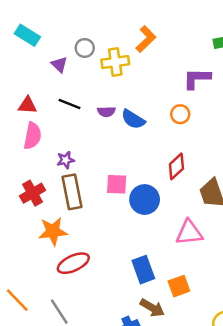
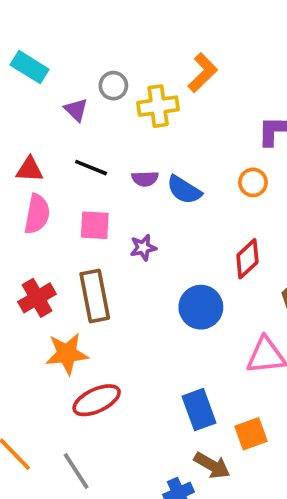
purple star: (66, 160) -> (143, 248), moved
pink square: (117, 184) -> (95, 225), moved

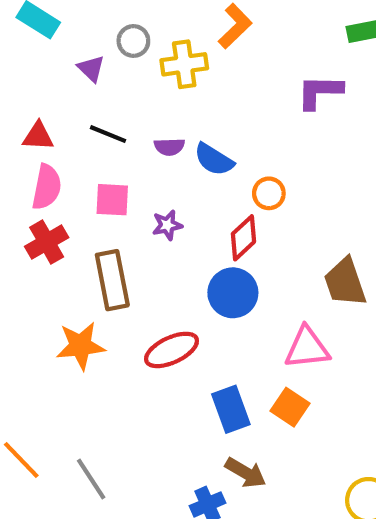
orange circle: (253, 182) -> (269, 193), moved
red diamond: (247, 259) -> (243, 238), moved
red cross: (37, 298) -> (47, 242), moved
red ellipse: (97, 400) -> (172, 350), moved
orange square: (251, 434) -> (290, 407), moved, turned -36

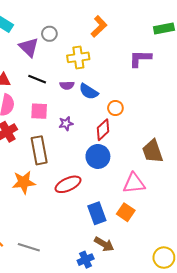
yellow cross: (184, 64) -> (78, 57), moved
purple triangle: (91, 68) -> (29, 47), size x1.5
gray line: (91, 479) -> (29, 247), turned -40

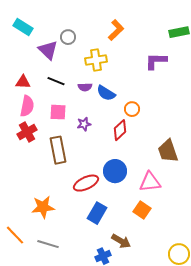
blue circle: (98, 156) -> (115, 171), moved
orange star: (24, 182) -> (43, 207), moved
blue rectangle: (97, 213) -> (97, 213), moved, turned 50

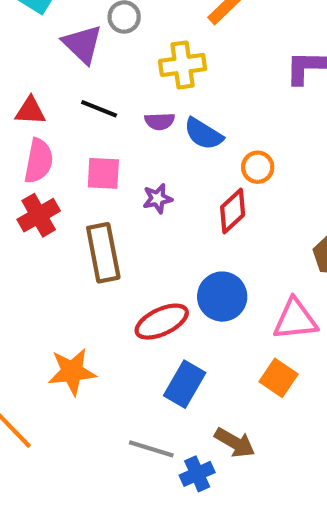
gray line: (48, 244) -> (151, 449), moved

